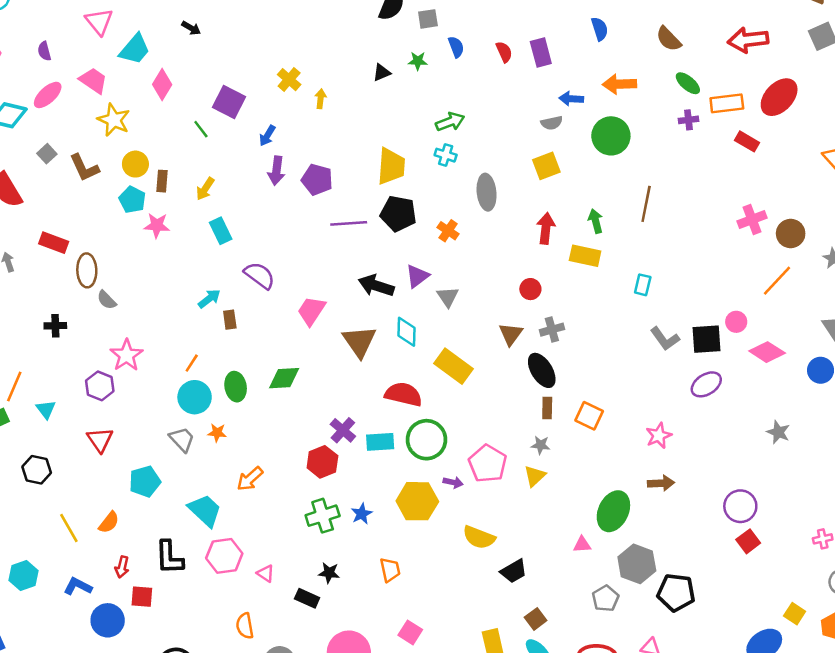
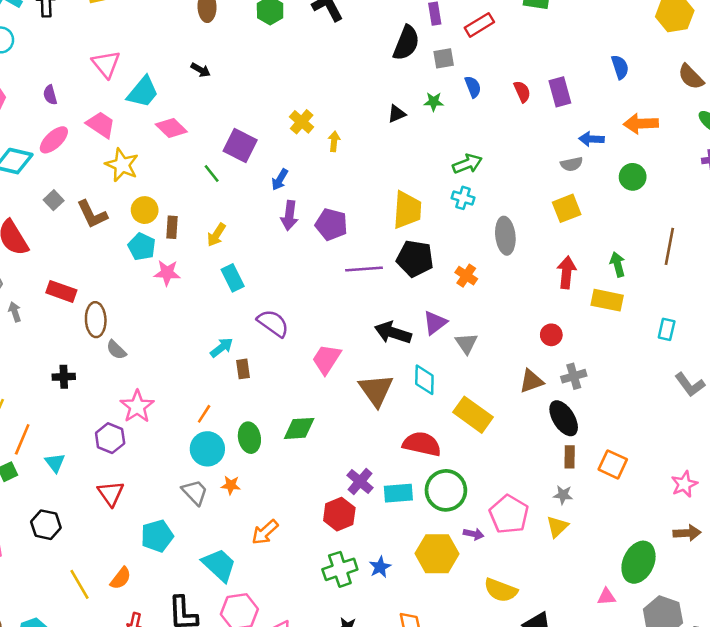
pink diamond: (162, 84) -> (171, 128), turned -76
green circle: (611, 136) -> (633, 177), size x0.7
brown triangle: (511, 334) -> (531, 381), turned 35

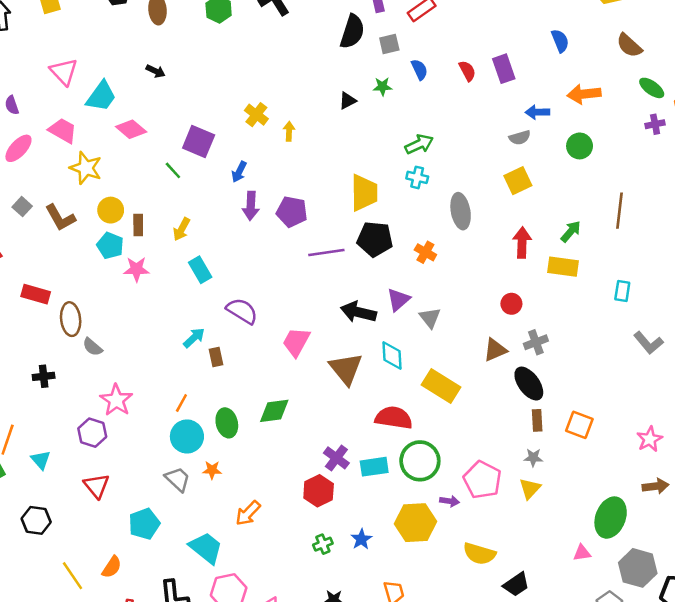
green arrow: (618, 264) -> (571, 231), turned 60
green cross: (340, 569) -> (323, 544), size x0.6

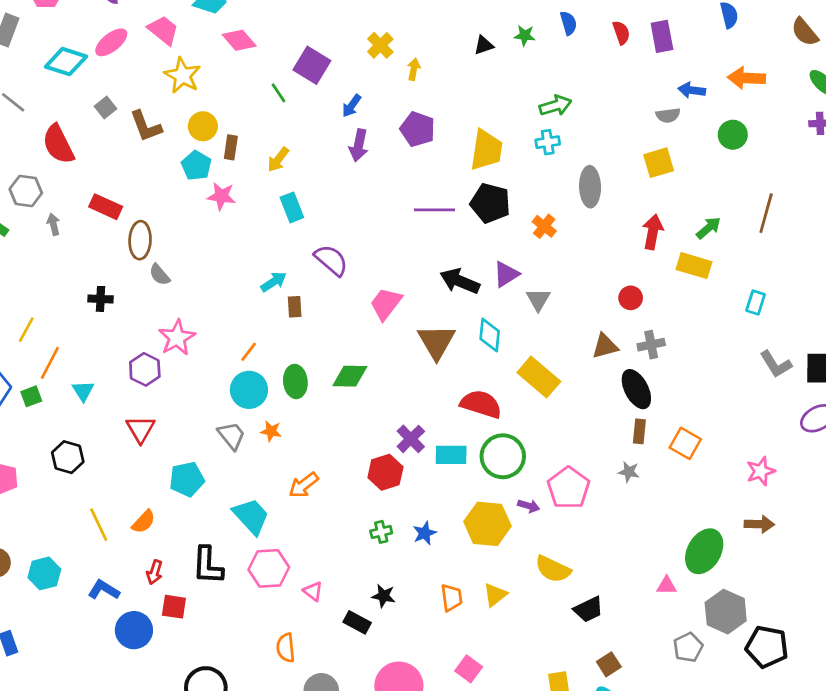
cyan cross: (417, 177) -> (548, 142), turned -30
purple pentagon: (292, 212) -> (418, 129), moved
yellow triangle: (530, 489) -> (495, 595), moved

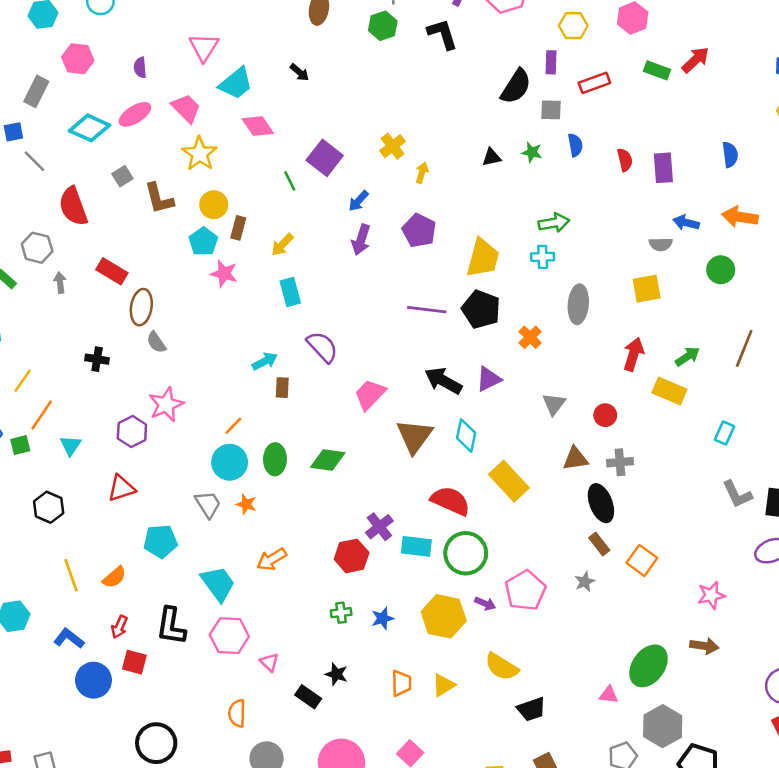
gray triangle: (538, 300) -> (554, 404), moved
red triangle: (141, 429) -> (121, 488), turned 36
brown rectangle: (639, 431) -> (599, 544), turned -50
gray star: (629, 472) -> (585, 582), turned 30

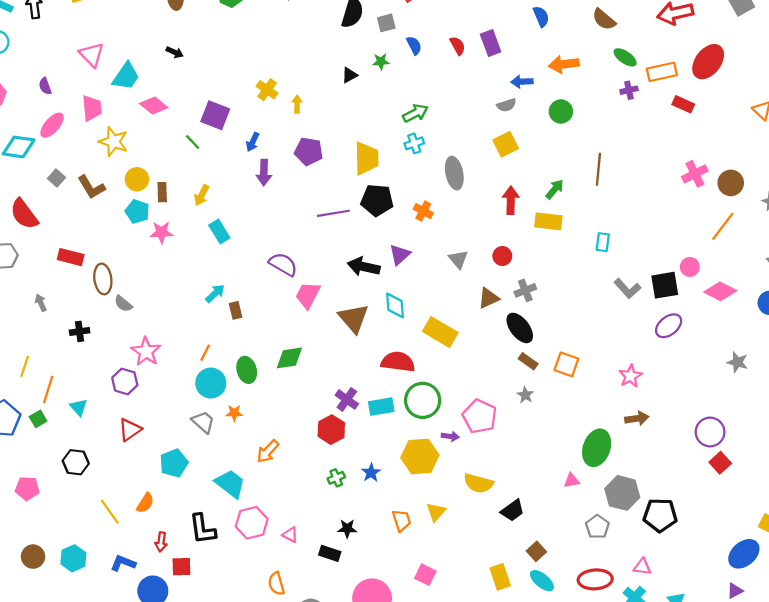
pink trapezoid: (186, 108) -> (92, 108), turned 56
gray arrow: (60, 283) -> (41, 303), moved
purple semicircle: (322, 347) -> (283, 264), moved

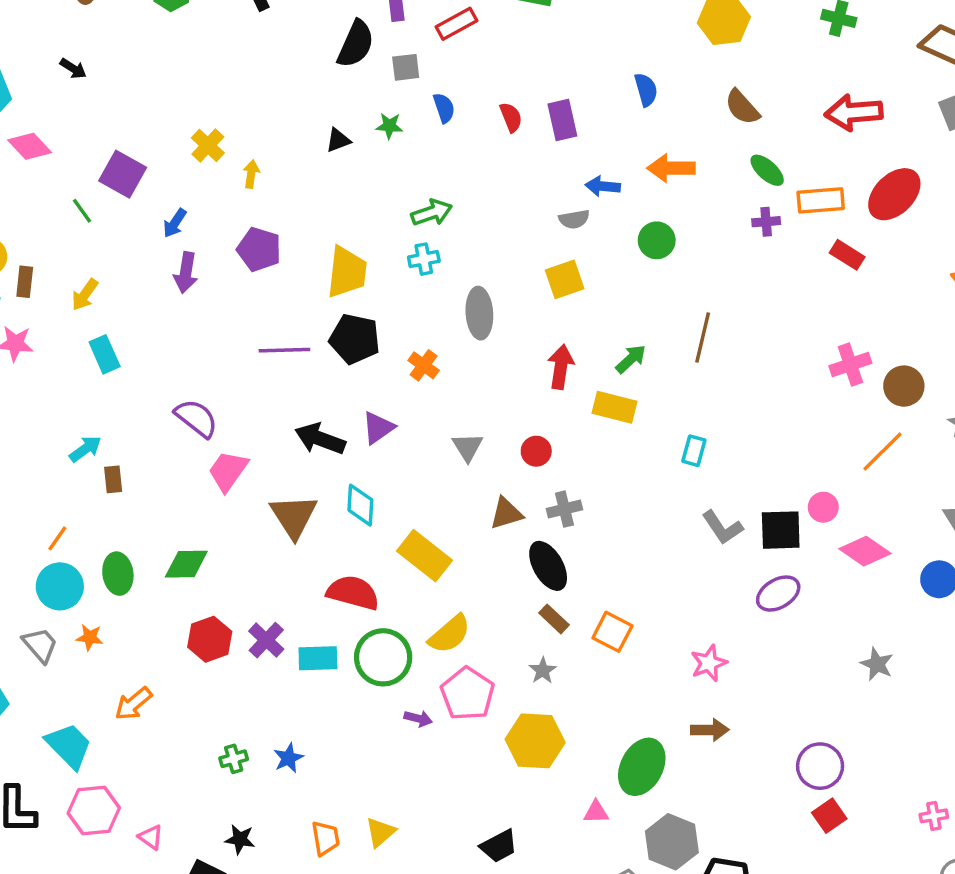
red hexagon: (331, 430) -> (210, 639), moved
yellow hexagon: (420, 456) -> (535, 741), moved
yellow semicircle: (478, 483) -> (450, 634), moved, turned -64

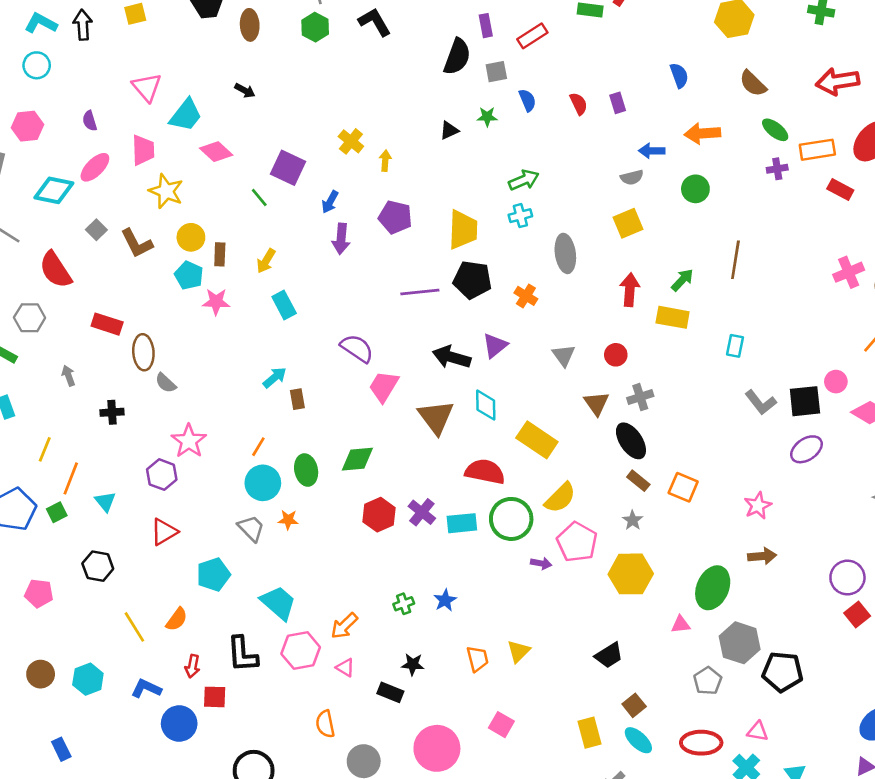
purple rectangle: (562, 120) -> (618, 103), size x0.7
brown triangle: (506, 513) -> (596, 403), turned -44
orange arrow: (133, 704) -> (344, 626), moved

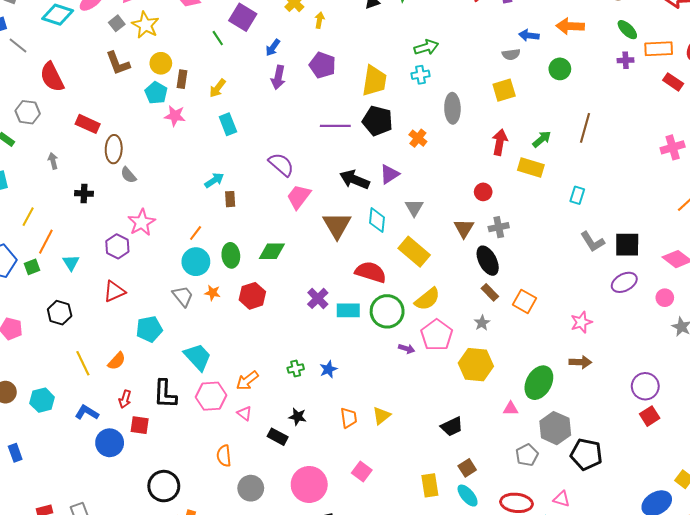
gray square: (96, 230) -> (117, 23), moved
gray triangle: (564, 355) -> (414, 208), moved
pink circle: (836, 382) -> (665, 298), moved
red hexagon: (379, 515) -> (252, 296), moved

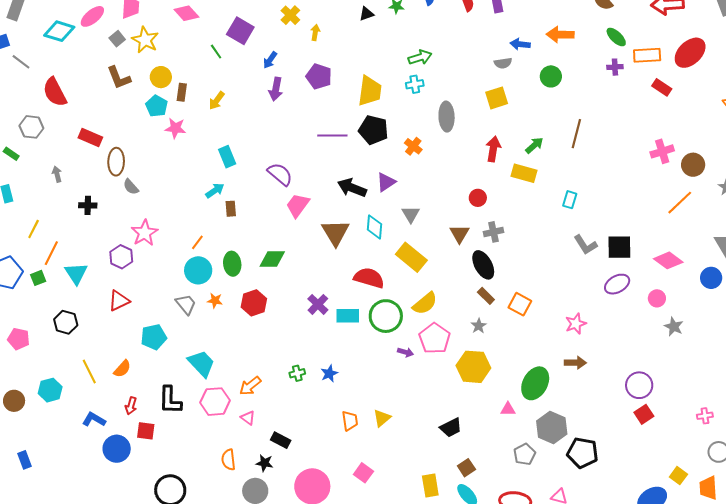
cyan rectangle: (228, 124) -> (227, 157), moved
cyan triangle: (71, 263) -> (76, 273), size x1.4
cyan hexagon: (42, 400) -> (50, 390), moved
black star: (298, 417) -> (264, 463), moved

